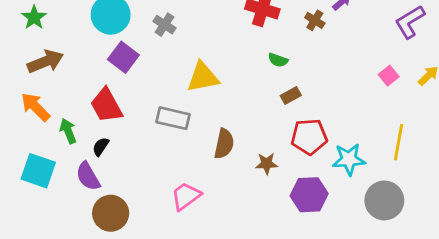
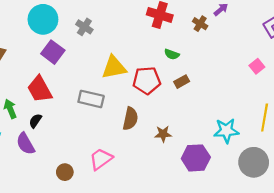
red pentagon: (309, 137) -> (147, 80), moved
brown circle: (111, 213) -> (65, 172), moved, size x0.6

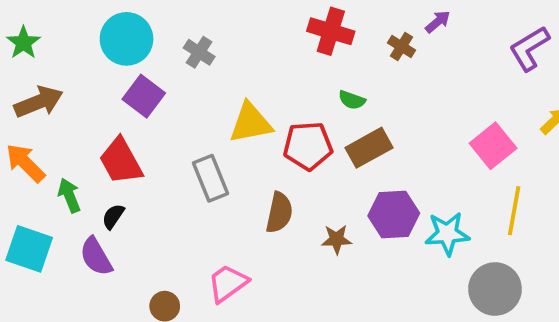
pink square: (257, 66) -> (493, 146), moved, size x1.6
brown rectangle: (182, 82) -> (369, 148), size x1.6
gray rectangle: (91, 99) -> (211, 178), turned 55
purple hexagon: (196, 158) -> (394, 215), moved

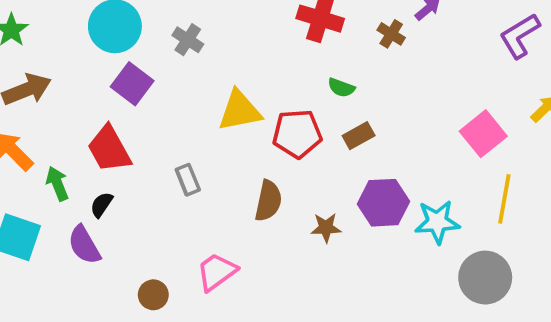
brown rectangle: (369, 148) -> (359, 136), size x0.7
gray rectangle: (211, 178) -> (188, 180), moved, size x0.7

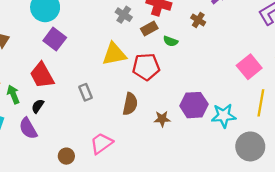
brown cross: (391, 34) -> (198, 20), moved
gray cross: (188, 40) -> (124, 15), moved
brown rectangle: (359, 136) -> (149, 28), moved

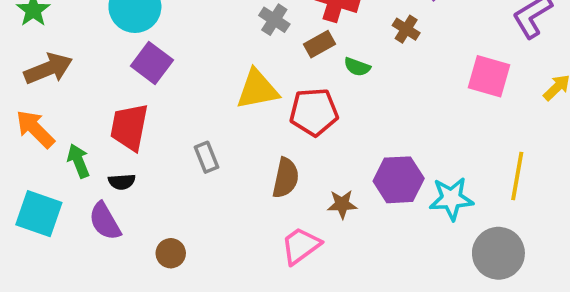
pink square: (249, 67) -> (489, 76), moved, turned -35
red trapezoid: (42, 75) -> (129, 127), turned 40
black semicircle: (38, 106) -> (122, 182), turned -128
pink trapezoid: (101, 143) -> (301, 246), moved
brown circle: (66, 156) -> (171, 253), moved

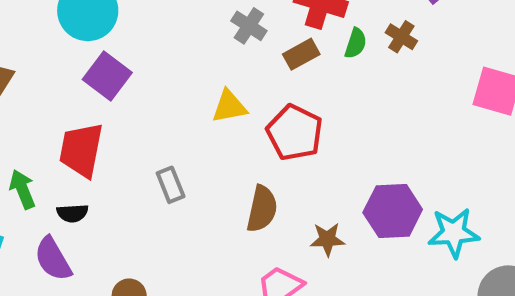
green semicircle: (357, 67) -> (356, 43), moved, turned -92
yellow triangle: (257, 89) -> (229, 106), size x0.7
red pentagon: (314, 112) -> (295, 133), turned 30

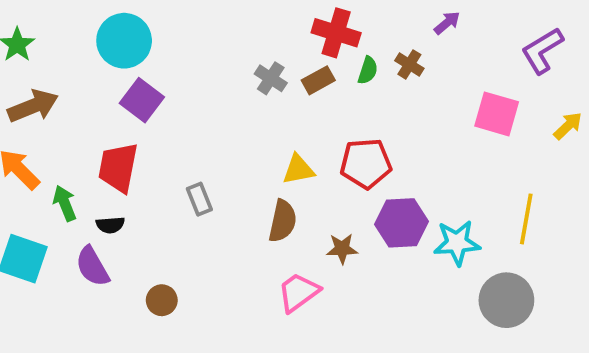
gray cross: (249, 26) -> (271, 78), moved
yellow triangle: (229, 106) -> (298, 169), moved
red pentagon: (295, 133) -> (366, 164), moved, turned -30

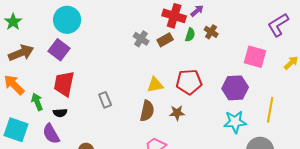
purple arrow: (447, 23) -> (197, 11), moved
purple square: (142, 100) -> (59, 50), moved
purple hexagon: (401, 223) -> (235, 88), moved
brown star: (342, 249) -> (177, 113), moved

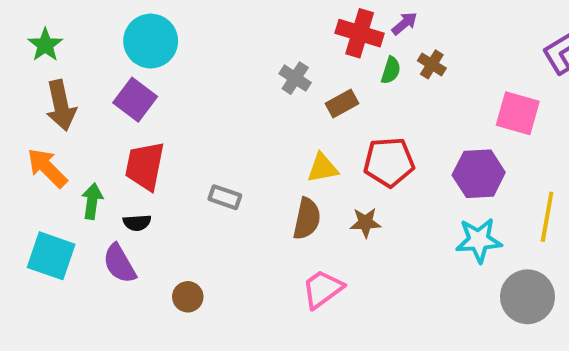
brown rectangle: (165, 40) -> (342, 103), moved
brown arrow: (21, 53) -> (61, 105), turned 100
gray rectangle: (105, 100) -> (225, 197), turned -49
green arrow: (37, 102) -> (92, 201), turned 30

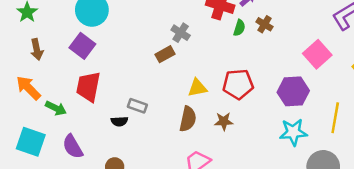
brown rectangle: (342, 103) -> (165, 54), moved
brown arrow: (61, 105) -> (37, 49), size x0.7
pink square: (518, 113) -> (317, 54), turned 32
green arrow: (92, 201) -> (56, 108), turned 108
black semicircle: (137, 223) -> (119, 121), moved

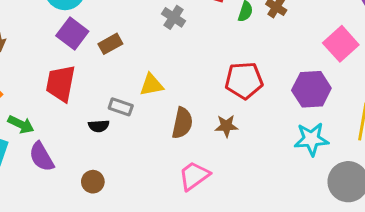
purple square: (82, 46) -> (72, 34), moved
brown rectangle: (165, 54) -> (110, 44), moved
yellow triangle: (197, 88) -> (152, 85), moved
green arrow: (56, 108) -> (21, 124), moved

